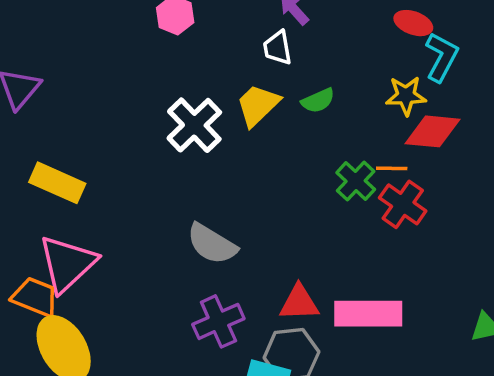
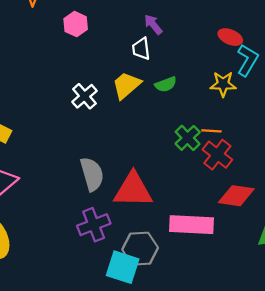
white cross: (194, 125) -> (84, 96), size x0.7
red diamond: (432, 131) -> (236, 196), moved
gray semicircle: (212, 244) -> (92, 174), turned -140
red triangle: (299, 303) -> (133, 190), moved, size x1.5

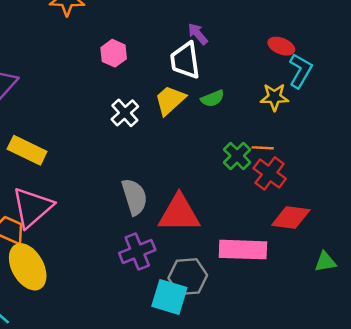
pink hexagon: (76, 24) -> (114, 53), moved
white trapezoid: (141, 49) -> (185, 60), size x1.5

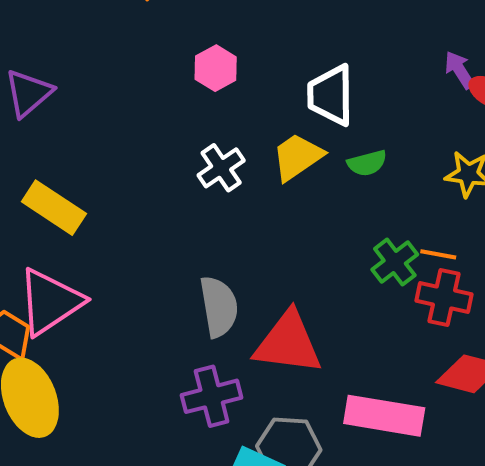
purple arrow: (198, 34) -> (459, 70), moved
red cross: (270, 173) -> (444, 298), turned -32

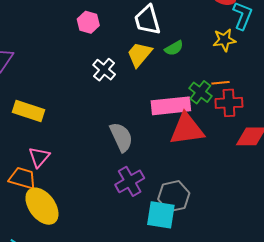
pink triangle: (50, 302) -> (39, 157), size x0.6
red triangle: (288, 343) -> (187, 129), moved
pink rectangle: (384, 416) -> (171, 106), moved

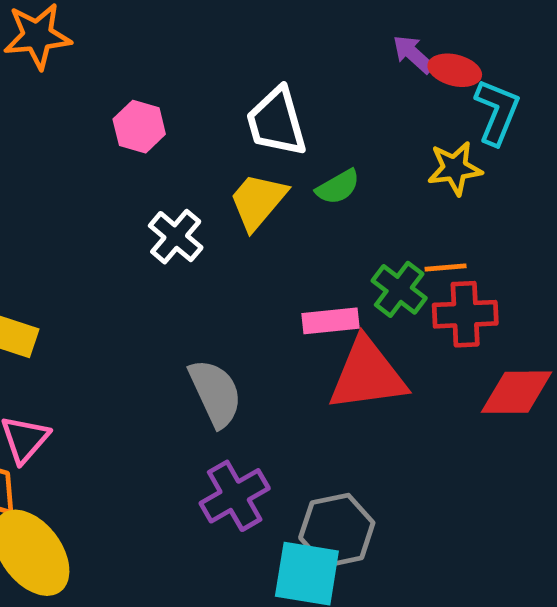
pink rectangle: (171, 106) -> (331, 321), size x0.6

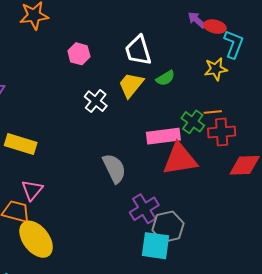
pink rectangle: (331, 321) -> (163, 136), size x1.4
purple cross: (235, 496) -> (144, 209), moved

